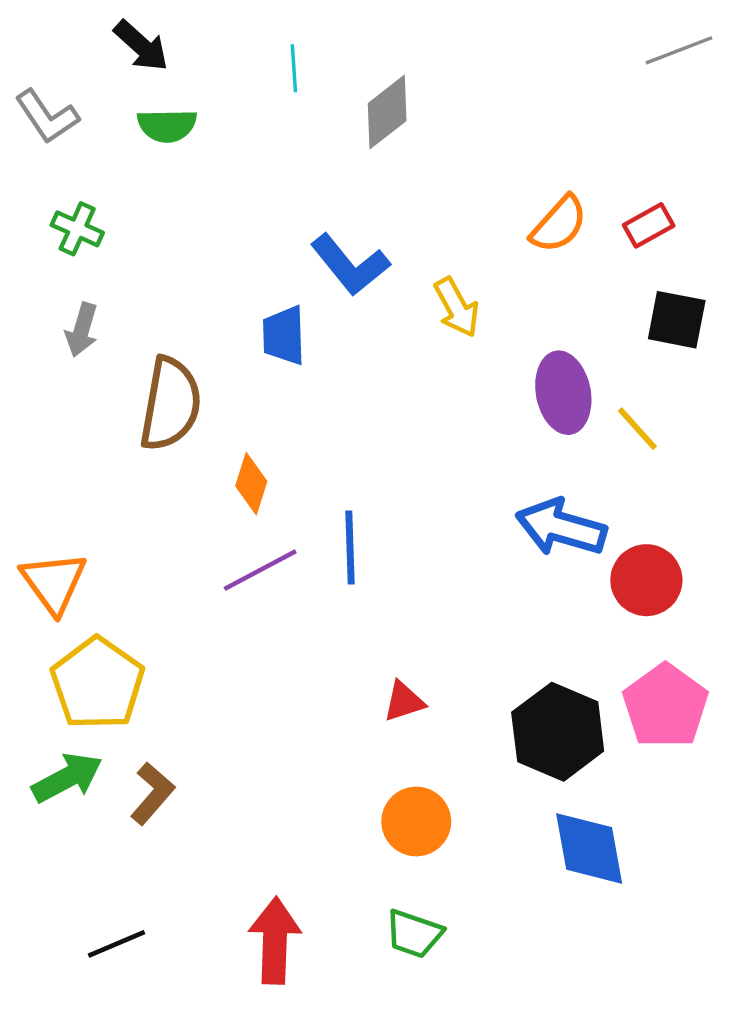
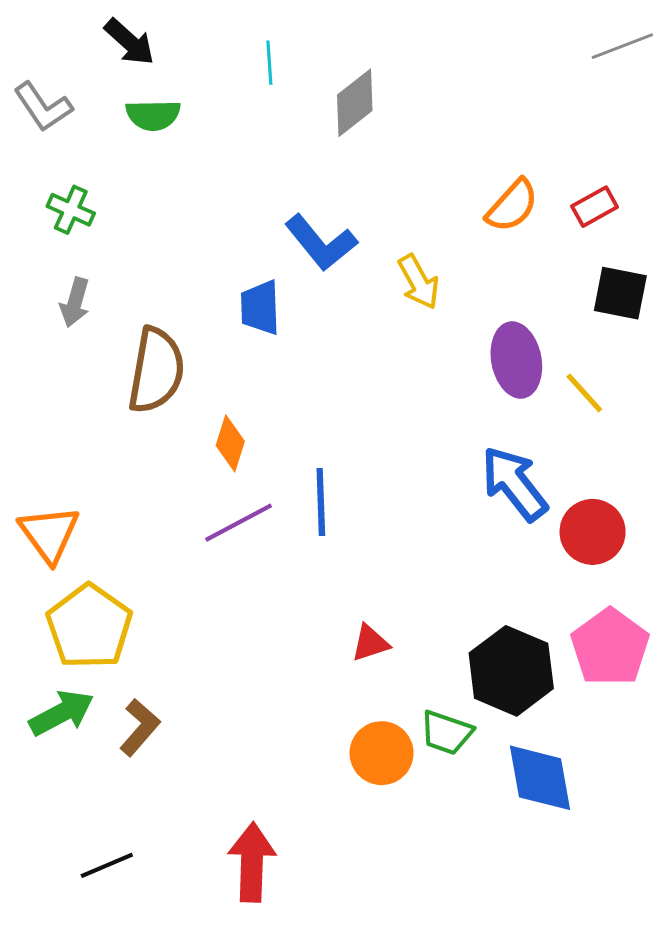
blue arrow: (561, 527) -> (514, 484), turned 36
green trapezoid: (414, 934) -> (446, 733), moved

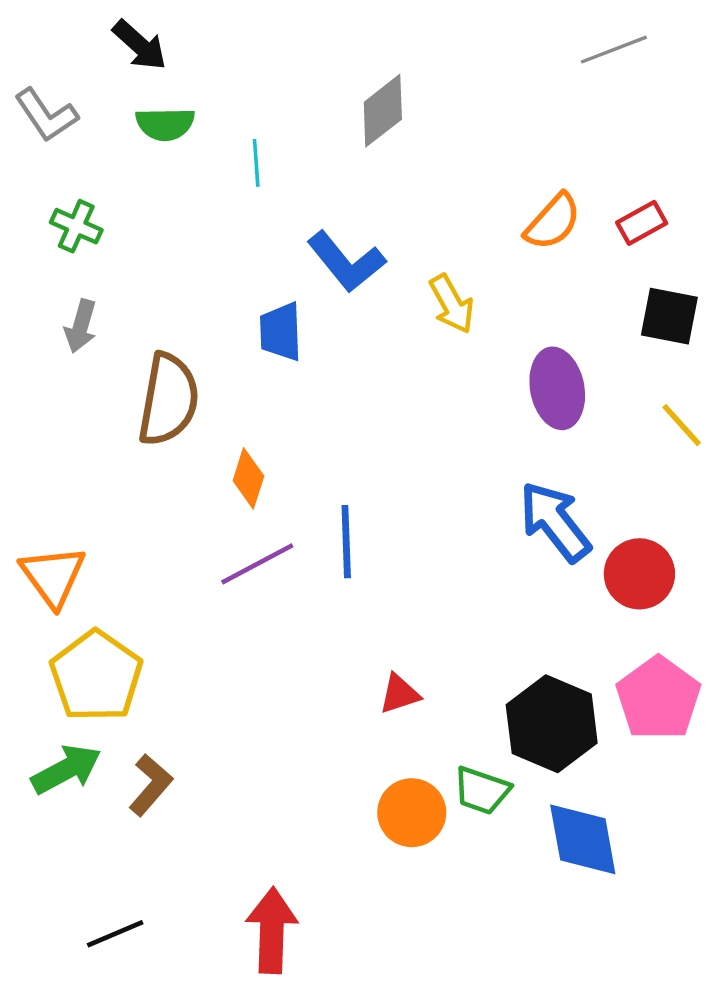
gray line: (622, 46) -> (614, 50), moved
cyan line: (269, 63) -> (256, 163), moved
yellow line: (584, 393) -> (682, 425), moved

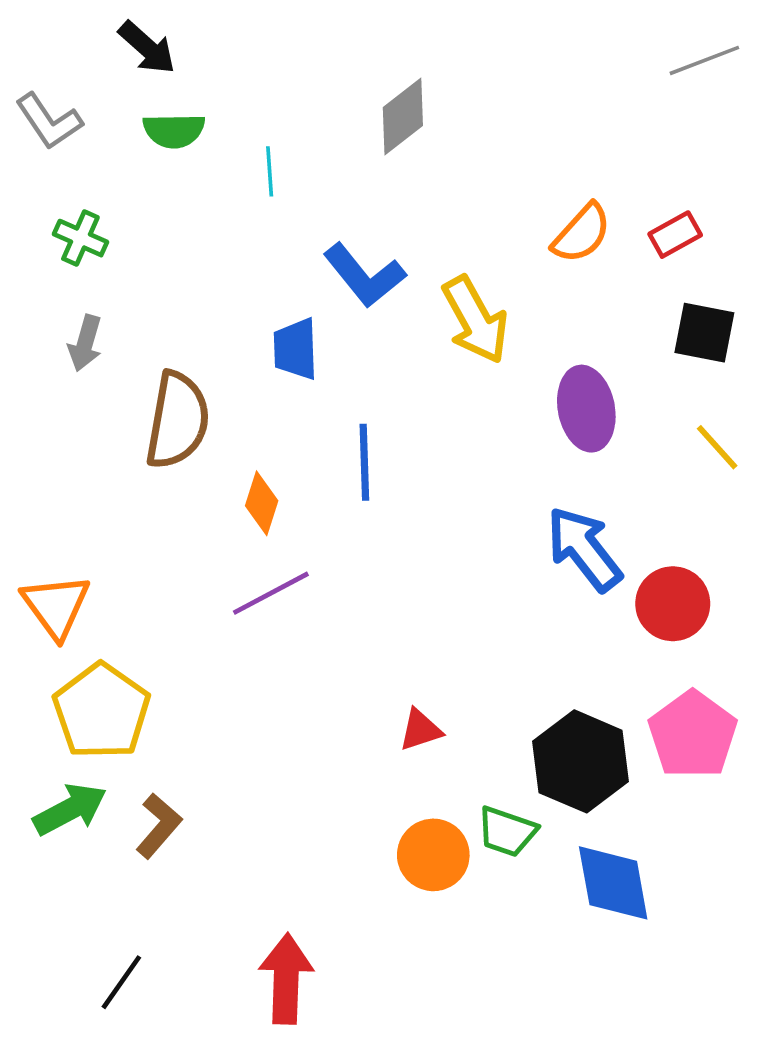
gray line: (614, 50) -> (704, 60), moved
yellow arrow: (452, 304) -> (475, 320), size x1.4
blue line: (346, 542) -> (364, 462), moved
black line: (115, 934) -> (121, 982), turned -32

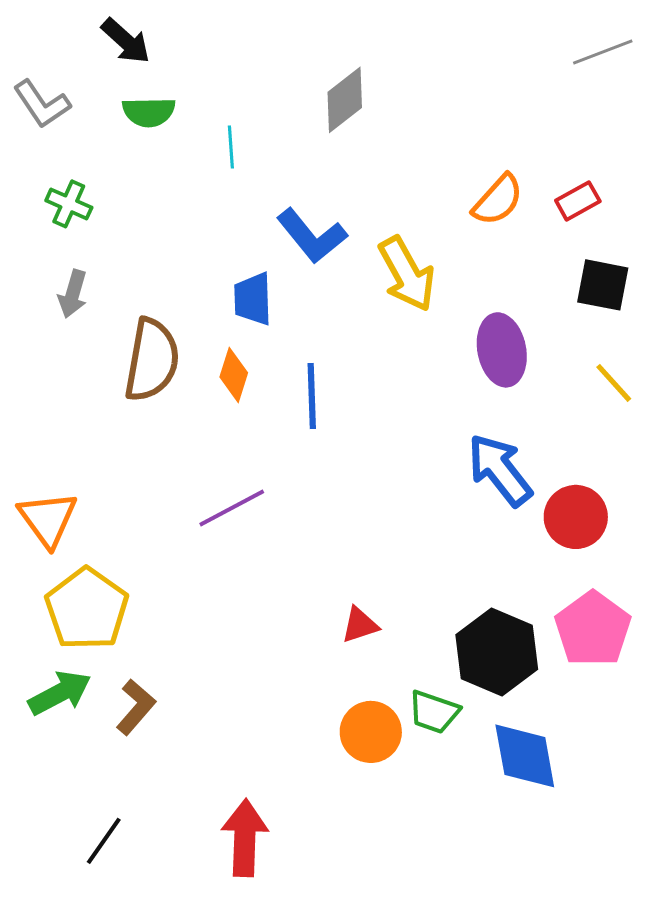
orange diamond: (262, 503) -> (234, 375), moved

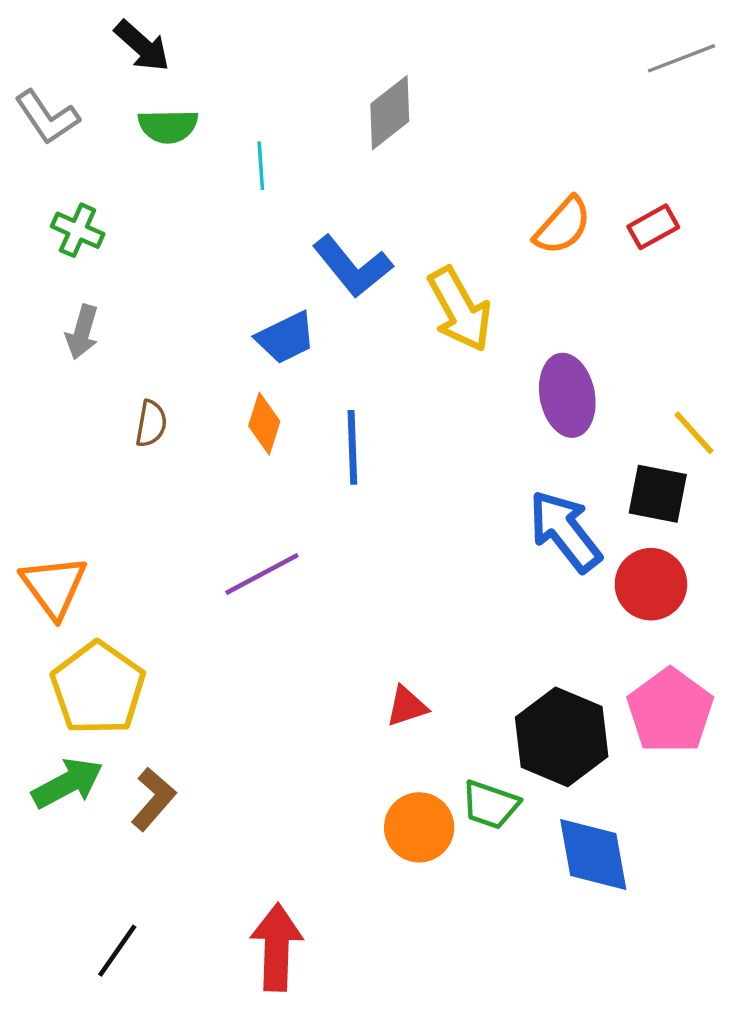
black square: (603, 285) -> (658, 494), moved
blue trapezoid: (253, 299) -> (286, 338), turned -114
brown semicircle: (152, 360) -> (151, 424), moved, size x0.5

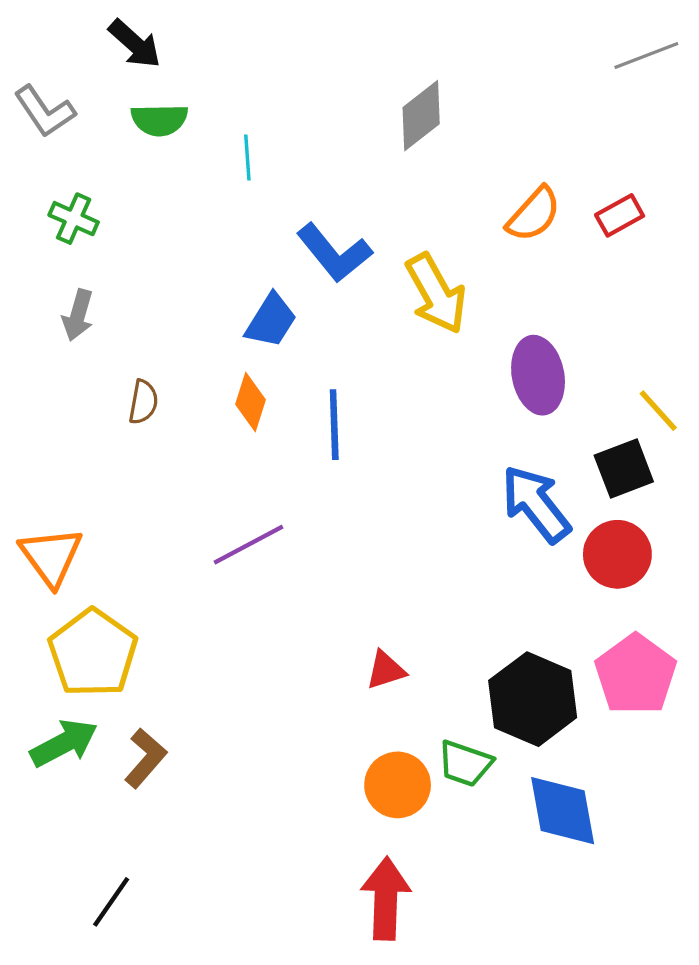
gray diamond: (390, 113) -> (421, 116), moved
blue trapezoid: (286, 338) -> (271, 320), turned -32
black square: (658, 494) -> (624, 468), turned -32
red arrow: (277, 947) -> (386, 899), moved

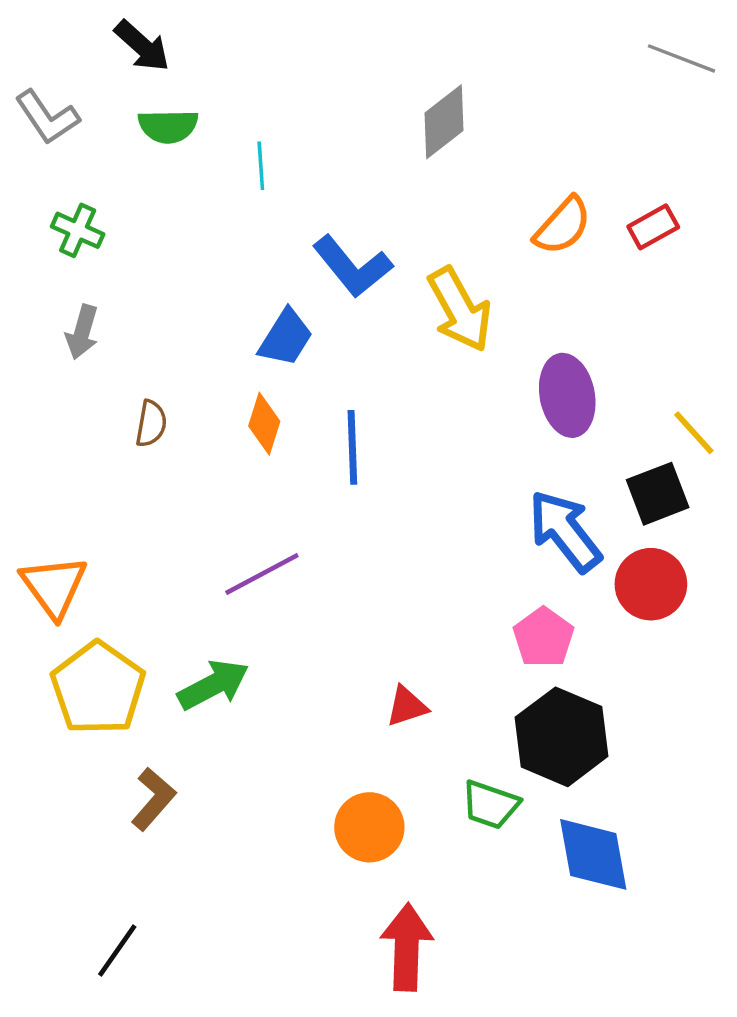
gray line: (646, 56) -> (681, 58), turned 42
pink pentagon: (636, 674) -> (543, 637), moved, size x0.7
green arrow: (64, 743) -> (213, 685), moved
orange circle: (398, 785) -> (369, 827), moved

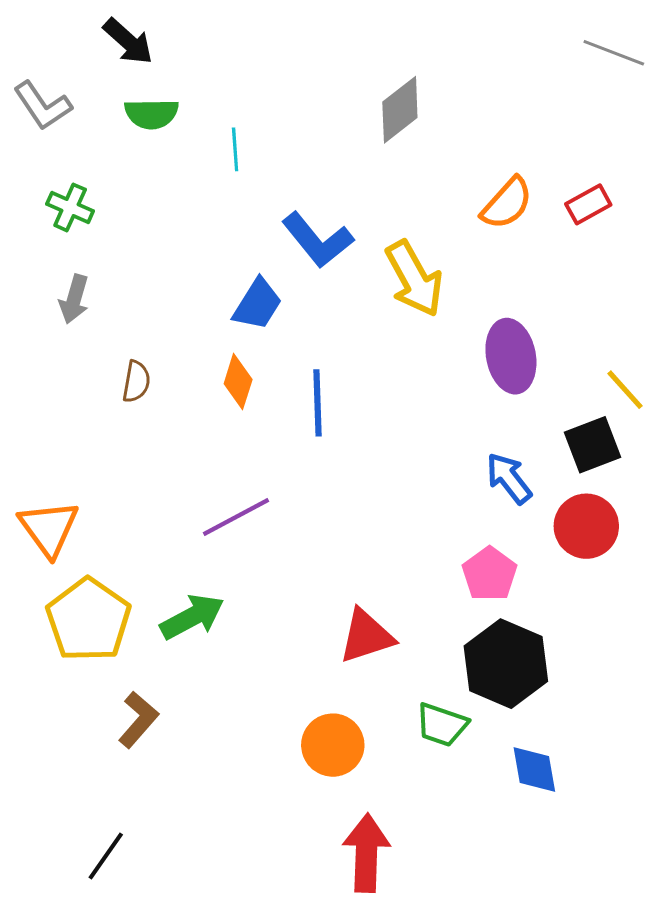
blue arrow: (565, 531) -> (509, 478), size x0.7
red triangle: (407, 706) -> (366, 636), size x1.5
blue diamond: (593, 854) -> (534, 770), size x0.7

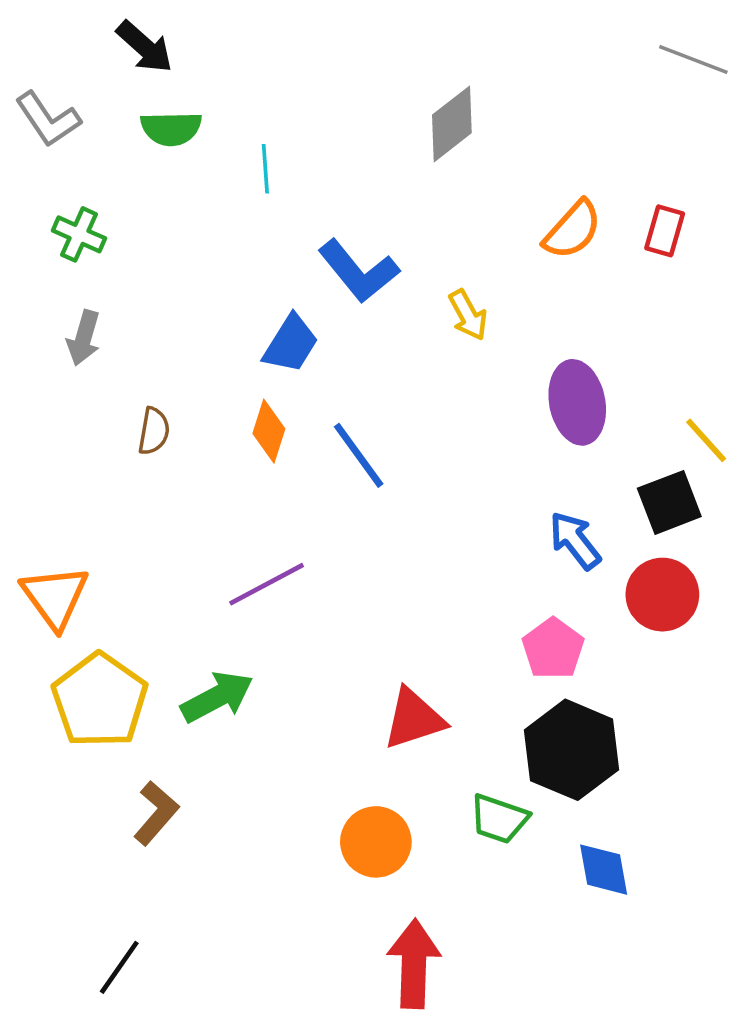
red rectangle: (588, 204) -> (665, 231), turned -45
yellow arrow: (414, 279) -> (468, 315), size x0.6
blue line: (318, 403) -> (359, 455), turned -34

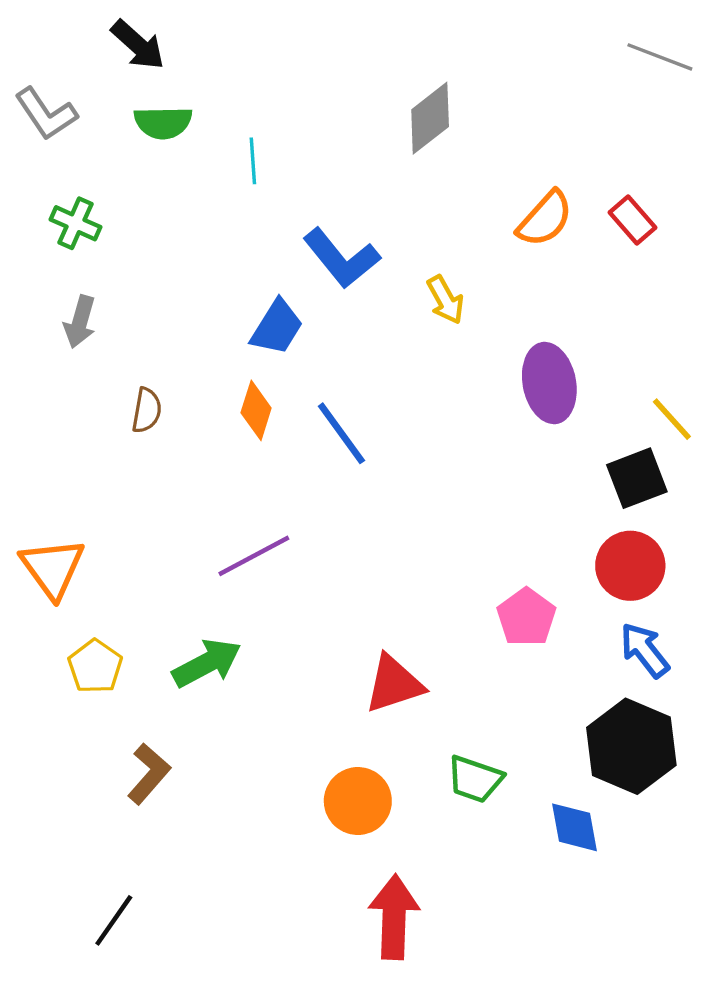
red rectangle: (665, 231) -> (633, 220), turned -57
blue arrow: (575, 540) -> (645, 650), moved
yellow pentagon: (100, 700) -> (95, 666), size x0.6
black hexagon: (571, 750) -> (631, 746), moved

